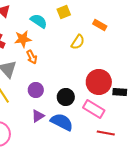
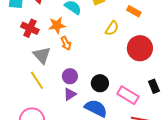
red circle: (99, 82) -> (140, 48), moved
black rectangle: (120, 92) -> (154, 86), moved, turned 64
purple triangle: (38, 116) -> (70, 94), moved

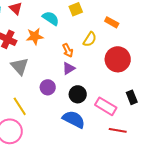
orange arrow: (66, 43) -> (68, 50), moved
yellow line: (37, 80) -> (20, 106), moved
purple triangle: (70, 94) -> (69, 68), moved

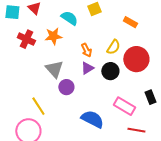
yellow semicircle: (90, 39) -> (113, 47), moved
gray triangle: (20, 66) -> (54, 69), moved
black circle: (78, 94) -> (110, 71), moved

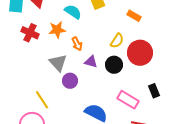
orange arrow: (86, 50) -> (77, 44), moved
purple triangle: (87, 68) -> (91, 62), turned 48

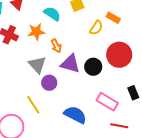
yellow semicircle: (117, 41) -> (96, 28), moved
purple triangle: (91, 62) -> (70, 64), size x1.5
yellow line: (42, 100) -> (33, 105), moved

